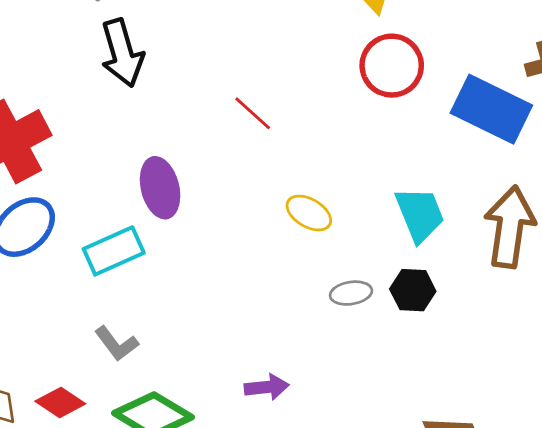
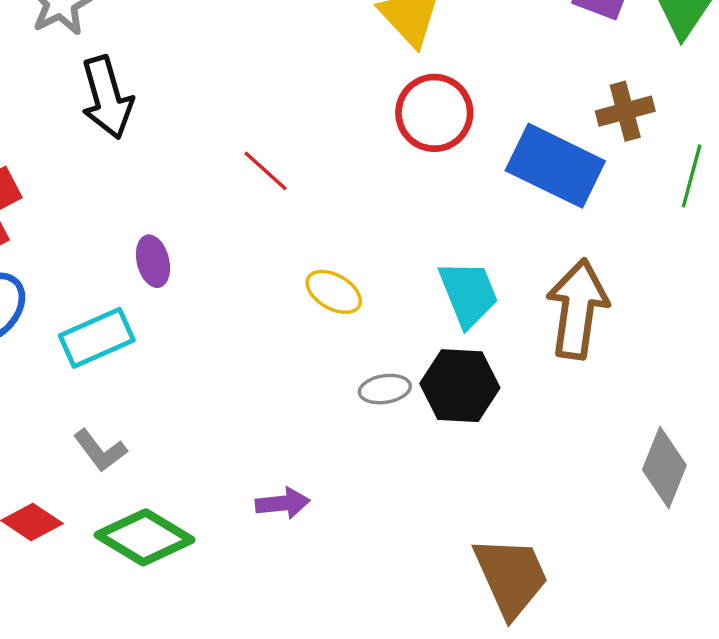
purple ellipse: (160, 188) -> (153, 261), size x0.7
black hexagon: (413, 290) -> (460, 386), size x1.4

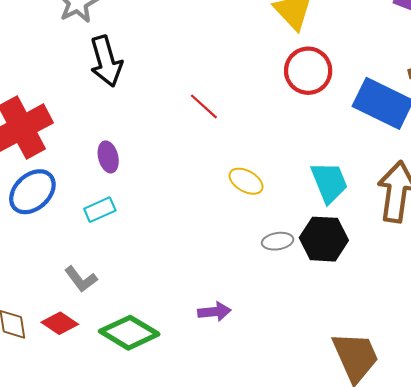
purple ellipse: (153, 261) -> (108, 157), moved
cyan rectangle: (97, 338) -> (100, 210), size x0.7
gray L-shape: (100, 450) -> (81, 279), moved

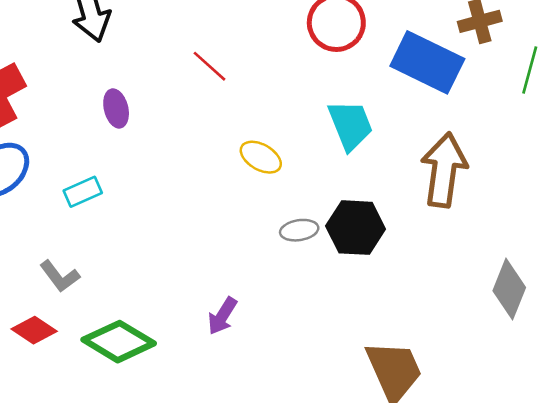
purple ellipse: (108, 157) -> (116, 108), moved
cyan trapezoid: (329, 182) -> (350, 125), moved
purple arrow: (214, 312) -> (222, 316), turned 128

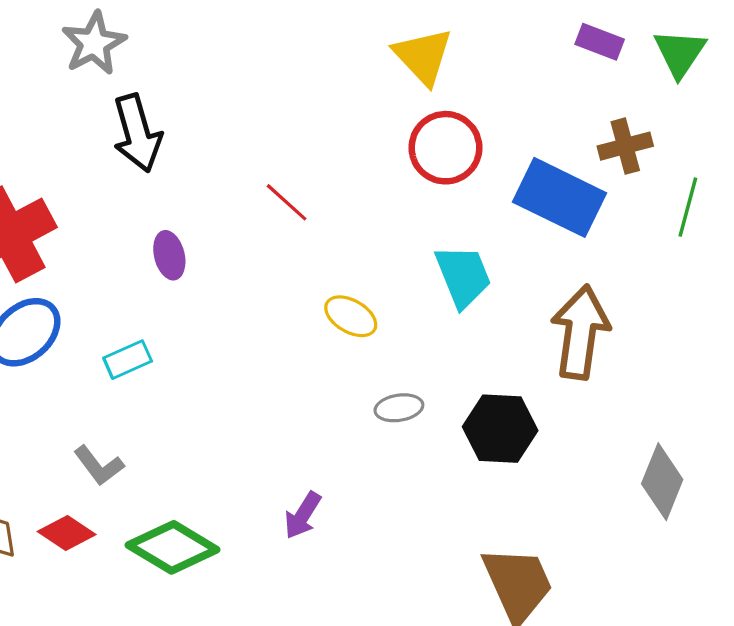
black hexagon: (356, 228) -> (500, 429), moved

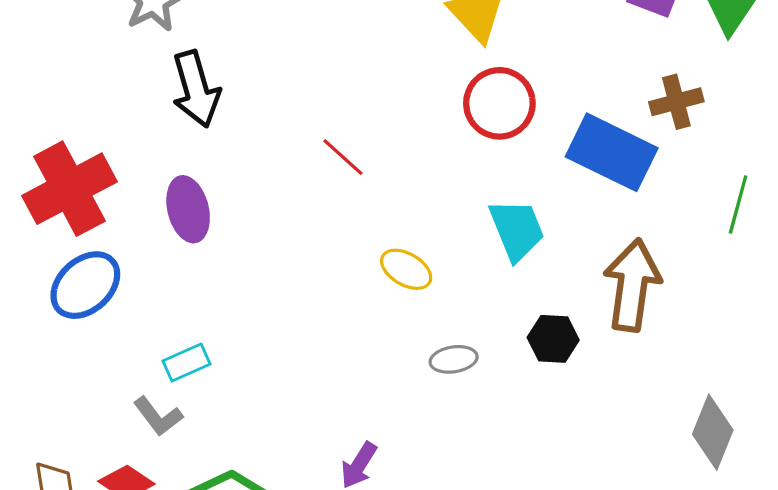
green line: (688, 207) -> (738, 204), moved
purple ellipse: (169, 255) -> (188, 209), moved, size x1.4
cyan rectangle: (128, 360) -> (186, 363), moved
black hexagon: (500, 429) -> (553, 339), moved, size x0.7

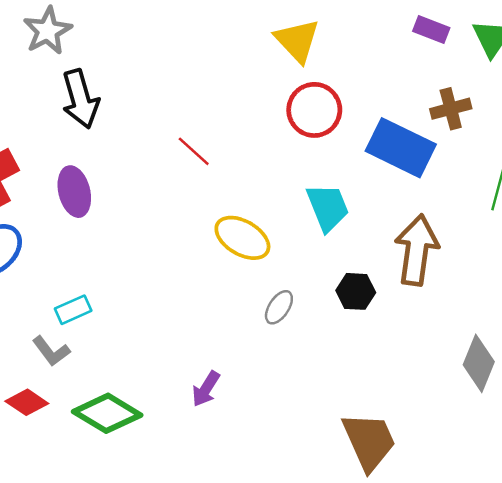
yellow ellipse: (406, 269) -> (242, 238), size x1.4
gray ellipse: (454, 359) -> (279, 307), turned -48

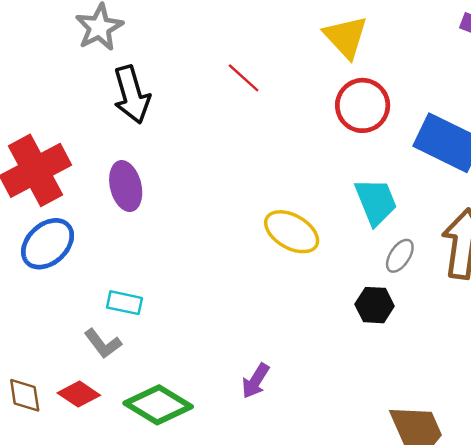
red line: (194, 151) -> (244, 78), moved
black hexagon: (356, 291) -> (375, 305), moved
gray ellipse: (279, 307) -> (400, 256), moved
cyan rectangle: (73, 310) -> (124, 303), turned 36

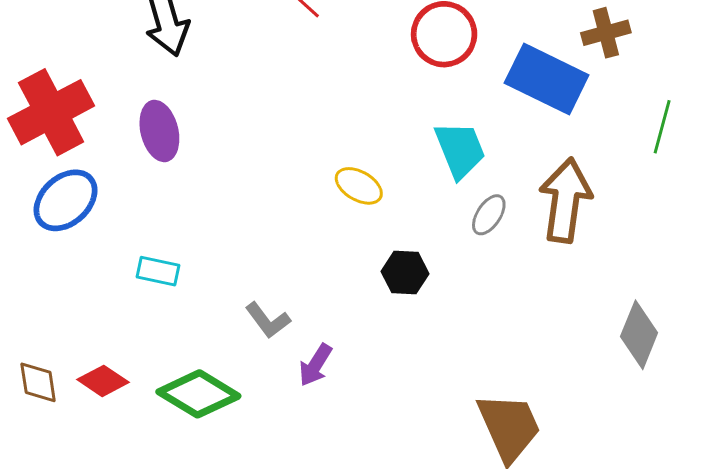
yellow ellipse: (292, 232) -> (359, 186), size x0.7
black hexagon: (375, 305) -> (405, 273), moved
gray L-shape: (103, 344) -> (268, 320), moved

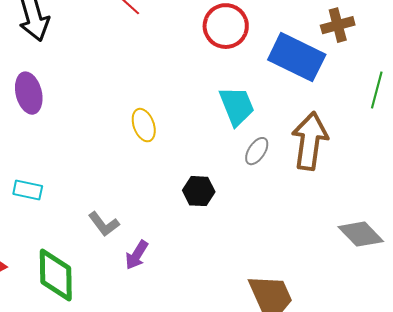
yellow ellipse: (359, 186) -> (144, 125), moved, turned 40
gray diamond: (639, 335) -> (361, 234), turned -66
green diamond: (198, 394) -> (56, 275), turned 58

